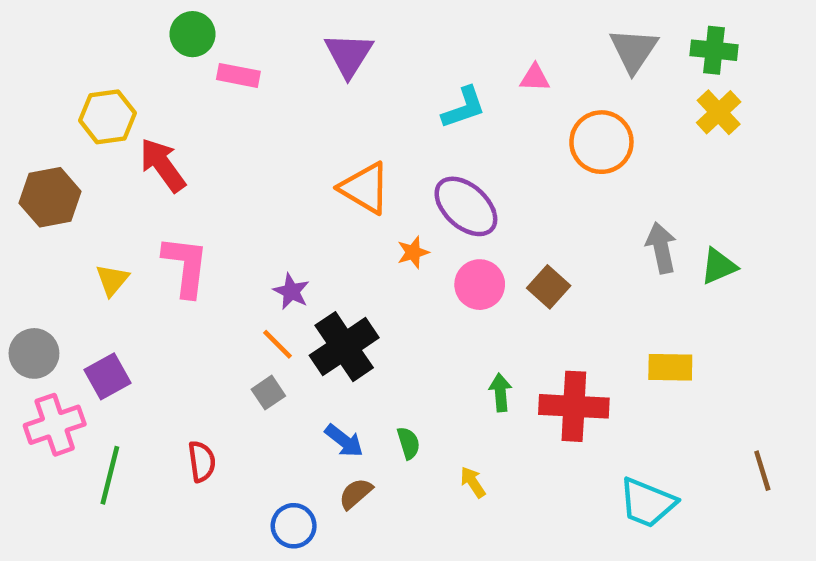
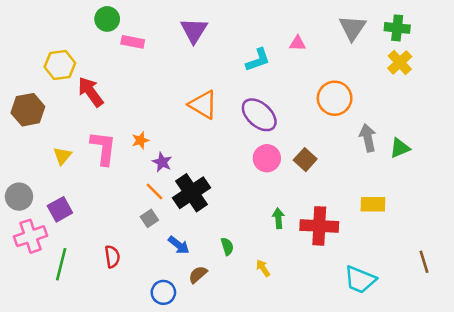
orange circle: (601, 142) -> (335, 98), moved
orange star: (413, 252) -> (140, 140), moved
blue arrow: (344, 441) -> (179, 245), moved

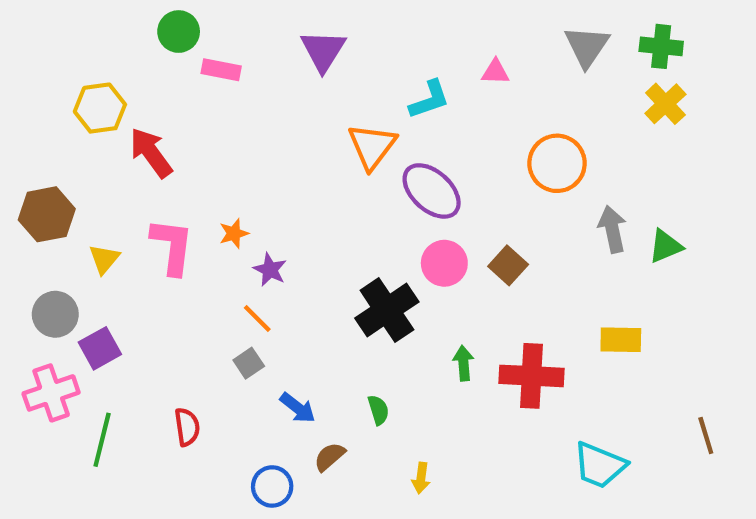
orange triangle: (203, 105) -> (372, 146), moved, turned 36
brown hexagon: (28, 110) -> (47, 214), moved
black cross: (191, 193) -> (387, 310), moved
gray circle: (19, 197) -> (55, 314), moved
yellow arrow: (263, 268) -> (421, 478), moved, turned -138

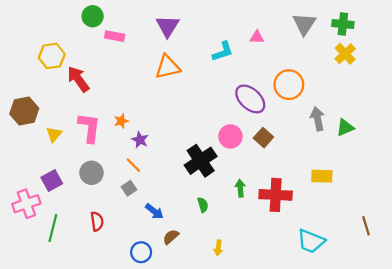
orange triangle: (372, 146) -> (168, 67), moved, turned 40
purple ellipse: (432, 191) -> (250, 99), moved
gray circle: (55, 314) -> (91, 173), moved
green semicircle: (378, 410) -> (203, 205), moved

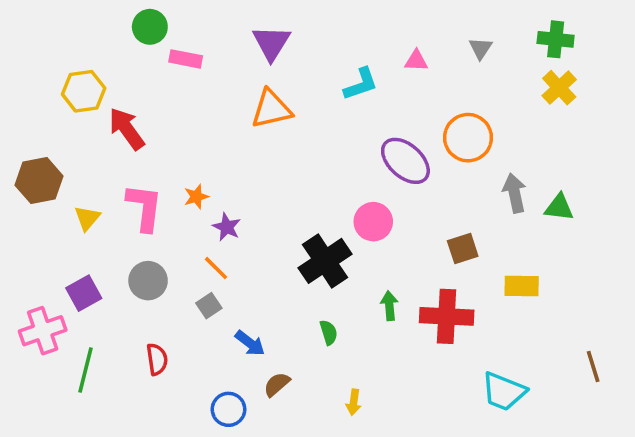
gray triangle: (304, 24) -> (481, 48), moved, size x0.6
green triangle: (345, 128) -> (559, 207), turned 30
brown square: (263, 138) -> (463, 248), moved, turned 30

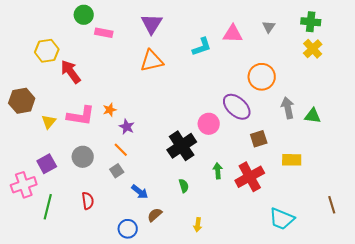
pink triangle: (416, 61) -> (233, 34), size x1.5
purple ellipse: (405, 161) -> (237, 107), moved
pink L-shape: (144, 207) -> (81, 116), turned 92
red cross: (447, 316) -> (250, 177), turned -32

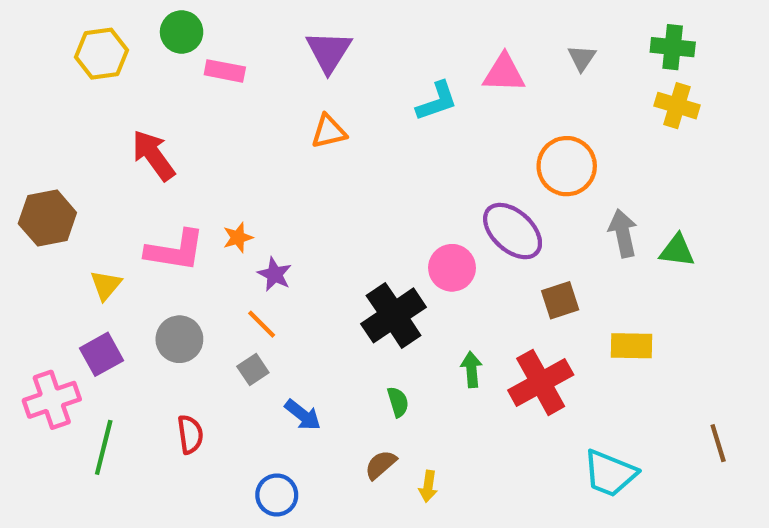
yellow cross: (313, 49) -> (677, 106), turned -30
yellow hexagon: (47, 51) -> (102, 54), moved
orange triangle: (152, 61) -> (329, 132), size x0.7
yellow triangle: (49, 122) -> (106, 285), moved
brown semicircle: (155, 215) -> (381, 465), moved

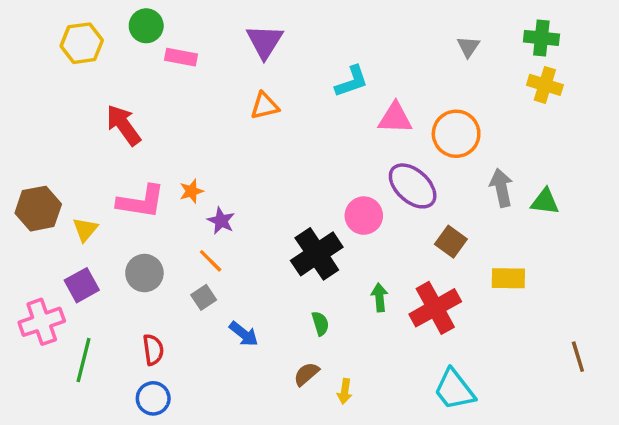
pink triangle: (504, 73) -> (395, 118), moved
brown hexagon: (47, 218) -> (38, 209), moved
brown square: (560, 300) -> (451, 242), turned -36
cyan trapezoid: (610, 473) -> (454, 390), moved, turned 30
blue circle: (277, 495) -> (153, 398), moved

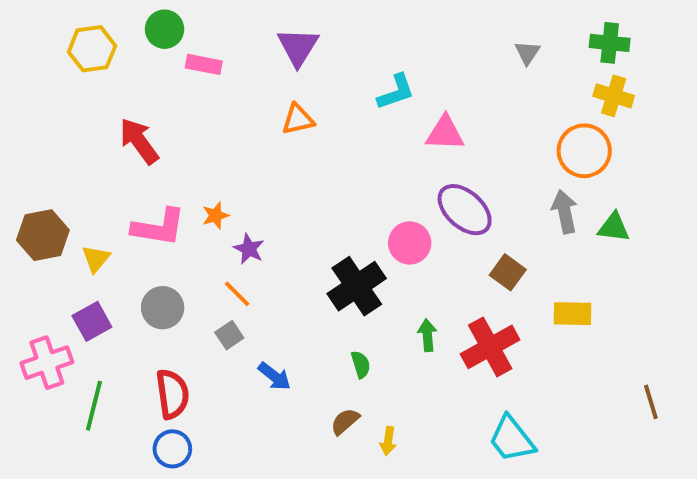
orange circle: (456, 134) -> (584, 151), moved
red semicircle: (153, 350) -> (172, 394), size x1.4

